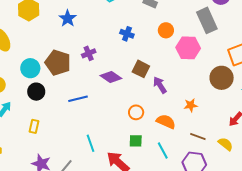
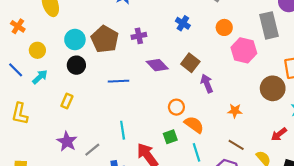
orange semicircle: (166, 122) -> (194, 125), moved
green square: (136, 141) -> (170, 137), turned -32

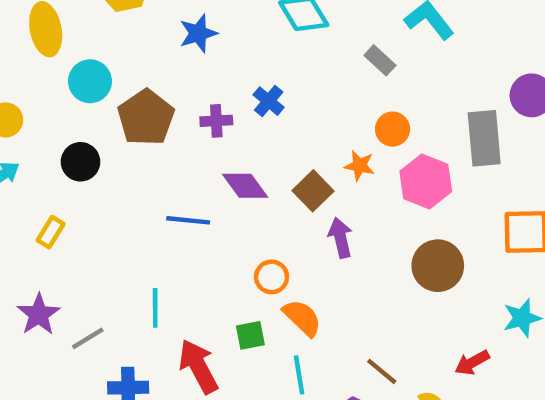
blue cross: (183, 23) -> (269, 101), moved
cyan circle: (75, 40) -> (90, 81), moved
blue line: (119, 81) -> (188, 220), moved
brown circle: (273, 88) -> (438, 266), moved
orange star: (235, 111) -> (360, 166), moved

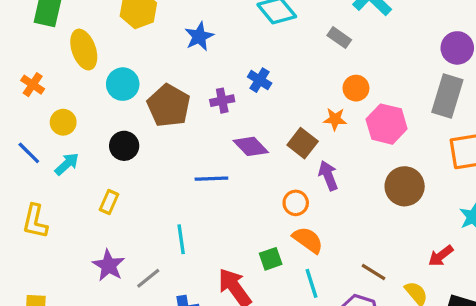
gray rectangle: (484, 138) -> (447, 96), moved, turned 30
orange circle: (272, 277) -> (296, 203), moved
cyan line: (155, 308) -> (181, 239), moved

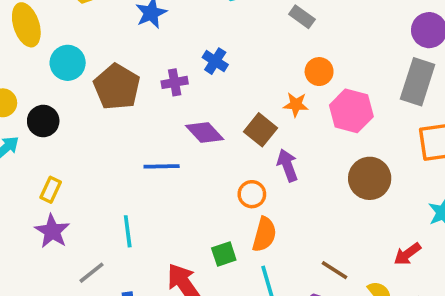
black circle: (124, 146) -> (43, 121), moved
orange semicircle: (308, 240) -> (264, 234), turned 68
purple star: (109, 265) -> (52, 231), moved

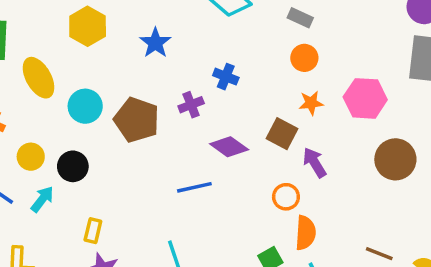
orange circle: (319, 72) -> (304, 58), moved

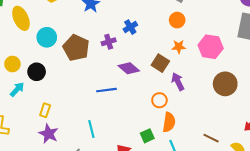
blue cross: (226, 77) -> (130, 27), turned 32

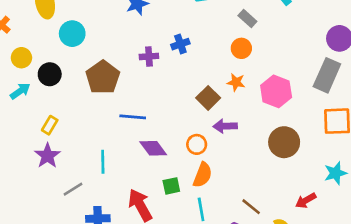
brown pentagon: (76, 48) -> (103, 77), moved
purple diamond: (129, 68) -> (153, 148), moved
purple arrow: (178, 82) -> (225, 126), turned -78

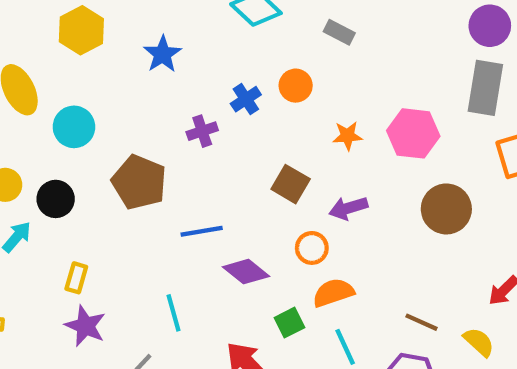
orange circle: (241, 48) -> (296, 86), moved
brown square: (208, 98) -> (291, 184), moved
orange semicircle: (203, 175) -> (333, 293), turned -115

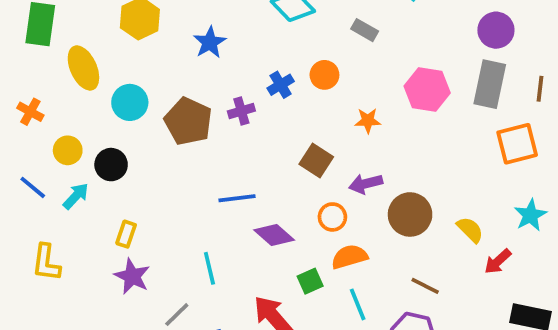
pink hexagon: (413, 133) -> (427, 90), moved
brown pentagon: (139, 182) -> (188, 121), moved
brown circle: (446, 209) -> (410, 214), moved
yellow semicircle: (479, 342) -> (470, 230), moved

